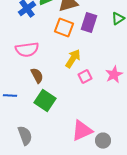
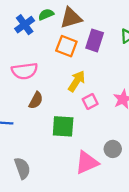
brown semicircle: (37, 76) -> (36, 100), turned 56
green square: (45, 101) -> (63, 126), moved, turned -30
gray circle: (103, 141) -> (113, 149), moved

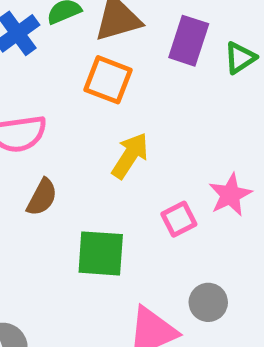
purple rectangle: (95, 40) -> (189, 41), moved
pink square: (90, 102) -> (179, 219), moved

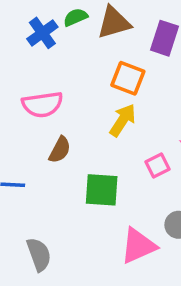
orange square: (108, 80) -> (128, 78), moved

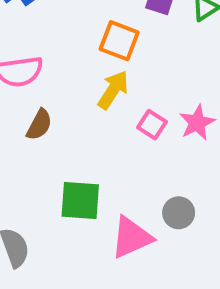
pink square: (157, 165) -> (152, 125), moved, turned -30
green square: (102, 190) -> (80, 200), moved

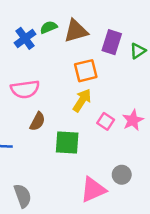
orange square: (119, 41) -> (86, 71), turned -35
green square: (80, 200) -> (67, 143), moved

